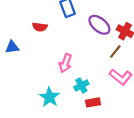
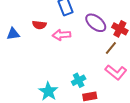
blue triangle: (12, 47) -> (13, 34), moved
pink arrow: (65, 63) -> (61, 35), moved, turned 66

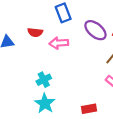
cyan cross: (79, 80) -> (44, 80), moved

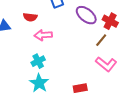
pink arrow: (59, 43) -> (43, 35), moved

